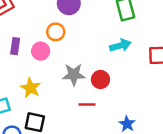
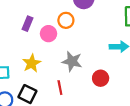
red circle: (100, 79) -> (101, 78), moved
red line: (87, 105) -> (60, 88), moved, turned 64

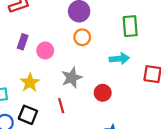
orange circle: (66, 20) -> (82, 37), moved
gray star: (72, 61) -> (72, 78), turned -30

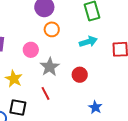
pink circle: (45, 51) -> (31, 50), moved

